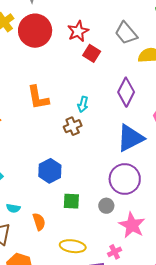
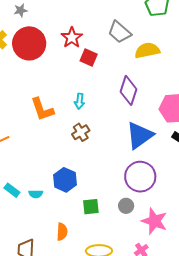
cyan arrow: (83, 104) -> (79, 101), moved
cyan semicircle: (13, 208) -> (36, 194), moved
orange semicircle: (39, 222) -> (62, 232), turned 30

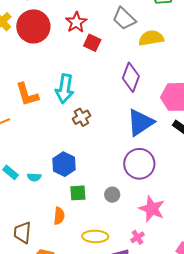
cyan arrow: (79, 101) -> (65, 89), moved, size x1.8
orange L-shape: (42, 109) -> (27, 94), moved
gray circle: (126, 206) -> (112, 195), moved
green square: (91, 207) -> (78, 193), moved

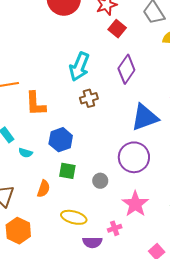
purple diamond: (131, 77) -> (126, 69), moved
orange L-shape: (27, 94) -> (36, 104), moved
cyan semicircle: (34, 177) -> (25, 153), moved

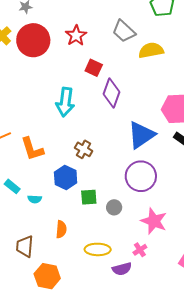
red square: (117, 29) -> (94, 68), moved
brown cross: (89, 98) -> (84, 149), moved, turned -30
green square: (67, 171) -> (89, 197), moved

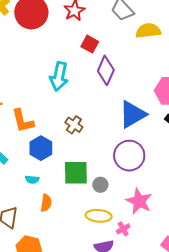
blue hexagon: (66, 178) -> (41, 148), moved
green square: (89, 197) -> (76, 173), size x1.5
cyan semicircle: (35, 199) -> (32, 179), moved
yellow ellipse: (98, 249) -> (99, 216), moved

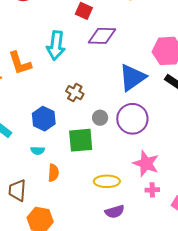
purple diamond: (106, 70) -> (102, 36), turned 72
orange L-shape: (23, 121) -> (20, 63), moved
gray circle: (100, 185) -> (100, 118), moved
pink cross: (123, 229) -> (152, 190), moved, turned 32

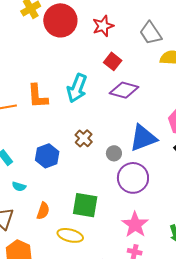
gray circle: (100, 118) -> (114, 153), moved
green square: (81, 140) -> (85, 205), moved
cyan semicircle: (38, 151) -> (19, 187), moved
yellow ellipse: (107, 181) -> (70, 235), moved

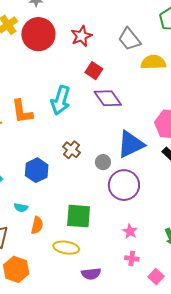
purple diamond: (124, 90) -> (108, 98), turned 44
cyan semicircle: (19, 187) -> (21, 208), moved
pink star: (135, 225) -> (130, 231), size x0.6

